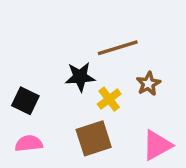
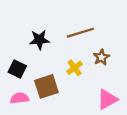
black star: (80, 77) -> (39, 40), moved
brown square: (94, 138) -> (46, 86), moved

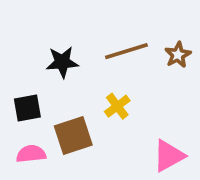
brown star: (101, 57) -> (178, 55), moved
black square: (17, 69) -> (27, 108), turned -36

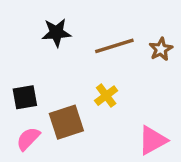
black star: (62, 62) -> (56, 33), moved
pink semicircle: (31, 154) -> (28, 139), turned -40

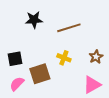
brown star: (161, 49) -> (96, 57), moved
yellow cross: (106, 96) -> (64, 58), turned -32

